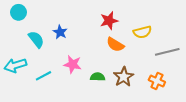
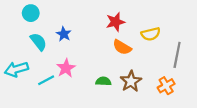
cyan circle: (19, 12) -> (31, 13), moved
gray line: (167, 52) -> (177, 55), turned -65
pink star: (73, 64) -> (66, 68), moved, turned 30
orange cross: (157, 81) -> (166, 86), turned 35

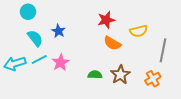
cyan line: (46, 80) -> (39, 59), moved

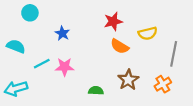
cyan semicircle: (35, 38) -> (16, 46), moved, turned -30
pink star: (60, 63) -> (65, 67), turned 30
cyan arrow: (15, 64) -> (16, 88), moved
green semicircle: (95, 75) -> (96, 91), moved

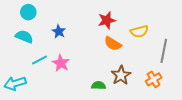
cyan semicircle: (16, 46) -> (24, 37), moved
pink star: (65, 67) -> (61, 63), turned 30
green semicircle: (96, 91) -> (99, 85), moved

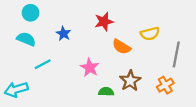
red star: (107, 20) -> (104, 22), moved
pink star: (61, 63) -> (90, 68), moved

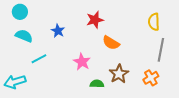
cyan circle: (31, 13) -> (20, 12), moved
yellow semicircle: (150, 34) -> (154, 22), moved, turned 102

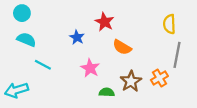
red star: (95, 20) -> (104, 22), turned -30
blue star: (58, 31) -> (77, 37), moved
cyan line: (39, 59) -> (43, 65), turned 56
orange cross: (151, 78) -> (159, 78), moved

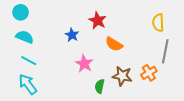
cyan line: (43, 65) -> (29, 61), moved
brown star: (131, 81) -> (122, 76), turned -30
cyan arrow: (16, 90) -> (28, 84), moved, turned 70
green semicircle: (107, 92) -> (100, 86), turned -80

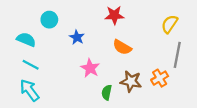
cyan circle: (21, 12) -> (49, 20), moved
red star: (98, 21) -> (114, 15), moved, turned -30
yellow semicircle: (158, 23) -> (170, 24), turned 36

